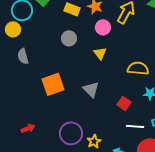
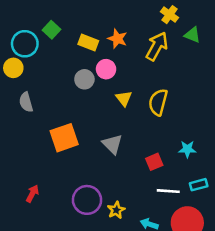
pink circle: (103, 27) -> (106, 69), moved
yellow semicircle: (138, 68) -> (158, 102), moved, turned -80
red square: (124, 103) -> (154, 162), turned 32
red arrow: (28, 128) -> (32, 194), turned -40

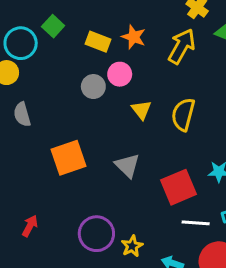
red square: (154, 162) -> (179, 187), size x1.6

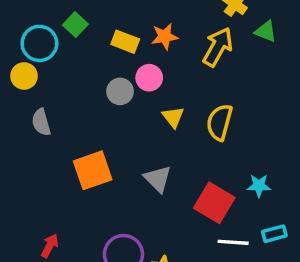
orange star: (134, 37) -> (165, 37), turned -30
red square: (179, 187) -> (214, 203), turned -36

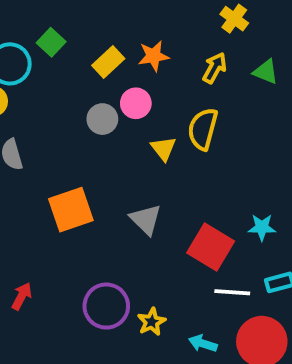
green triangle: (266, 31) -> (266, 72), moved
yellow rectangle: (125, 42) -> (108, 62), turned -64
yellow arrow: (218, 47) -> (215, 68), size x0.7
yellow semicircle: (219, 122) -> (203, 129), moved

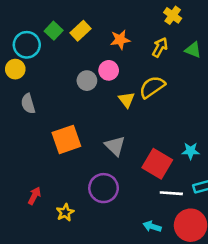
yellow rectangle: (108, 62) -> (80, 31), moved
yellow semicircle: (203, 129) -> (152, 87), turned 40
purple circle: (106, 306) -> (104, 188), moved
yellow star: (152, 322) -> (65, 212), moved

